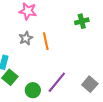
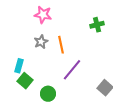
purple line: (57, 82) -> (72, 70), moved

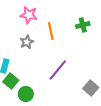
orange line: (61, 45) -> (51, 31), moved
green circle: (48, 94) -> (26, 94), moved

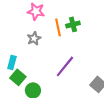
green cross: (83, 25) -> (73, 24), moved

